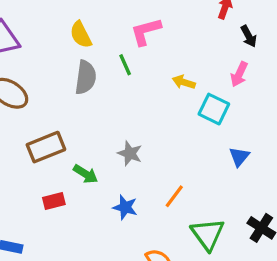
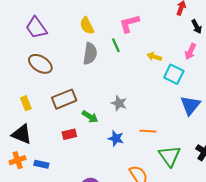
blue triangle: (239, 157) -> (190, 105), size x1.5
orange line: (174, 196) -> (148, 131), turned 56

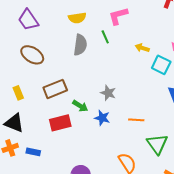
yellow semicircle: (87, 26) -> (77, 18), turned -72
red rectangle: (69, 134) -> (60, 123), size x1.5
blue star: (116, 138) -> (102, 118), moved

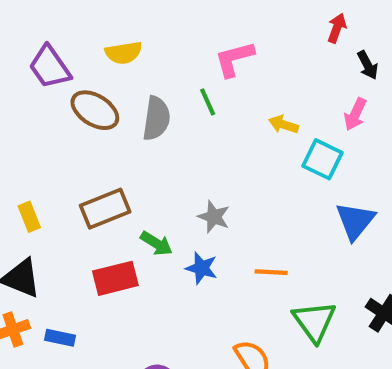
yellow semicircle: (77, 18) -> (124, 53), moved
brown ellipse: (32, 55) -> (95, 110), moved

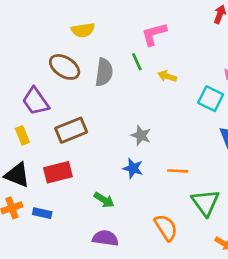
purple trapezoid: (50, 67) -> (36, 101), moved
yellow arrow: (284, 125) -> (167, 76), moved
green arrow: (156, 243) -> (104, 200), moved
red rectangle: (115, 278) -> (58, 172), moved

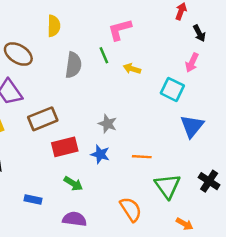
yellow semicircle: (83, 30) -> (54, 26), turned -80
brown ellipse: (65, 67) -> (18, 54), moved
red rectangle: (58, 172) -> (65, 147), moved
blue rectangle: (42, 213) -> (33, 200), moved

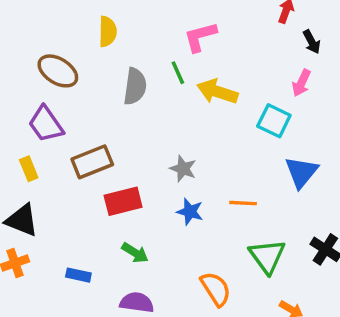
yellow arrow: (132, 69) -> (217, 92), size x1.6
blue star: (100, 154) -> (190, 212), moved
orange line: (142, 157) -> (243, 203), moved

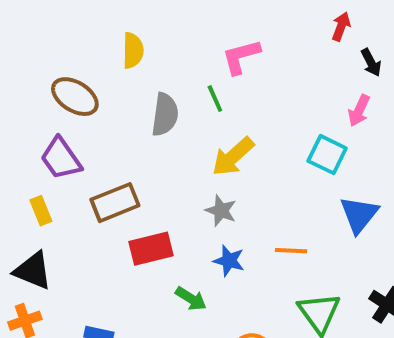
yellow arrow: (217, 92) -> (233, 157), moved, turned -60
green arrow: (135, 253) -> (191, 299), moved

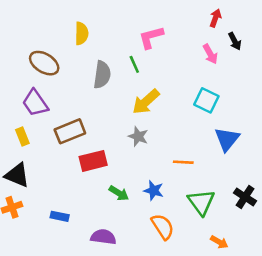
pink arrow: (359, 111) -> (210, 54), moved, turned -54
blue star: (229, 261) -> (154, 191), moved

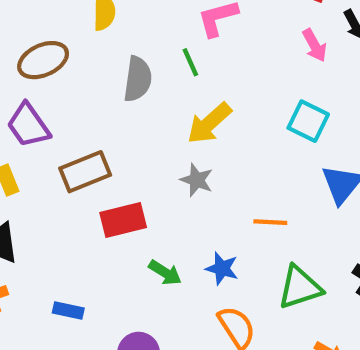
brown ellipse: (44, 63) -> (43, 60), turned -56
green triangle: (201, 202) -> (300, 287), turned 48

